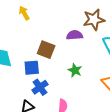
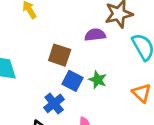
blue square: (32, 68) -> (73, 81), moved, turned 35

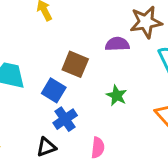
blue square: (73, 81) -> (54, 90), moved

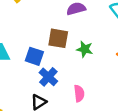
brown square: (75, 64) -> (58, 38), moved

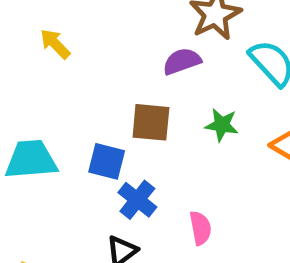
green star: (85, 49) -> (222, 125), moved

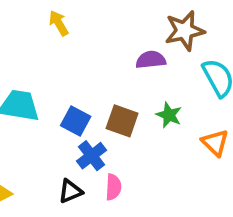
brown square: (151, 122) -> (122, 121), moved
pink semicircle: (200, 228) -> (113, 187), moved

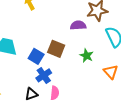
brown square: (122, 121) -> (56, 49), moved

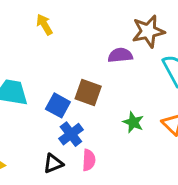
green star: (87, 56) -> (133, 122), moved

